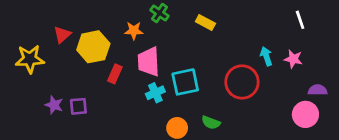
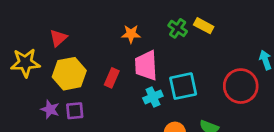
green cross: (159, 13) -> (178, 28), moved
yellow hexagon: (93, 47) -> (69, 74), moved

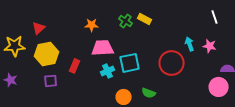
pink trapezoid: (146, 65) -> (103, 48), turned 90
red rectangle: (112, 78) -> (75, 66), moved
purple star: (50, 109) -> (11, 80), moved

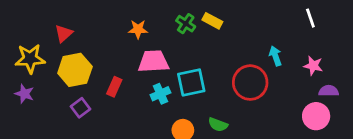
pink star: (210, 46) -> (313, 66), moved
purple star: (11, 80) -> (24, 94), moved
purple square: (51, 81) -> (81, 108), turned -32

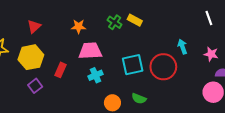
red triangle: (64, 33) -> (34, 26), moved
cyan square: (191, 83) -> (133, 65), moved

